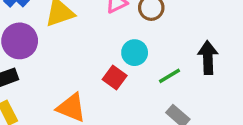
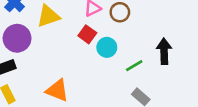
red square: (115, 78) -> (87, 34), moved

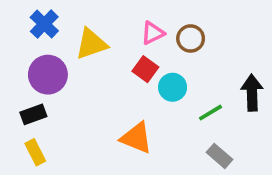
orange triangle: (57, 90) -> (136, 138), moved

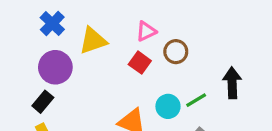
brown circle: (191, 38) -> (176, 52), moved
cyan circle: (173, 87) -> (168, 106), moved
black rectangle: (33, 114) -> (43, 102), turned -30

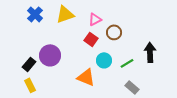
yellow triangle: (93, 41) -> (65, 14), moved
purple circle: (55, 67) -> (50, 55), moved
cyan circle: (168, 106) -> (104, 60), moved

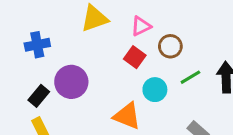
blue cross: (35, 14) -> (37, 45), moved, turned 35
green line: (127, 63) -> (190, 77), moved

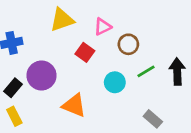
red square: (135, 57) -> (85, 52), moved
orange triangle: (127, 116) -> (74, 105), moved

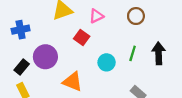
brown circle: (128, 44) -> (136, 16), moved
green line: (146, 71) -> (133, 53), turned -42

